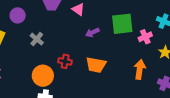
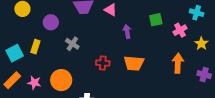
green square: (122, 24) -> (156, 20), size x0.6
purple arrow: (92, 32) -> (127, 31), turned 112
orange circle: (43, 76) -> (61, 80), moved

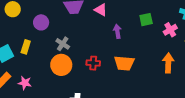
orange circle: (61, 80) -> (61, 65), moved

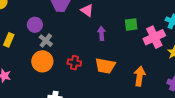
purple circle: (41, 22) -> (35, 25), moved
pink cross: (170, 30) -> (154, 37), size x1.5
orange arrow: (168, 63) -> (140, 76), moved

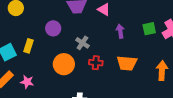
green square: (131, 24) -> (149, 29), moved
gray cross: (46, 41) -> (82, 43), moved

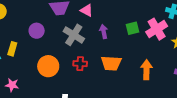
gray cross: (82, 43) -> (74, 35), moved, size x1.5

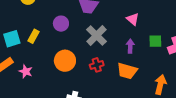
pink triangle: (87, 10) -> (133, 19), moved
purple arrow: (104, 32) -> (130, 46), moved
red cross: (80, 64) -> (97, 65), turned -32

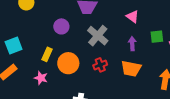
yellow rectangle: (34, 36) -> (47, 54), moved
pink star: (26, 71) -> (41, 78), moved

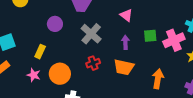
orange circle: (68, 63) -> (60, 74), moved

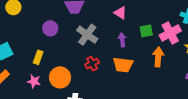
orange arrow: (158, 79) -> (158, 57), moved

